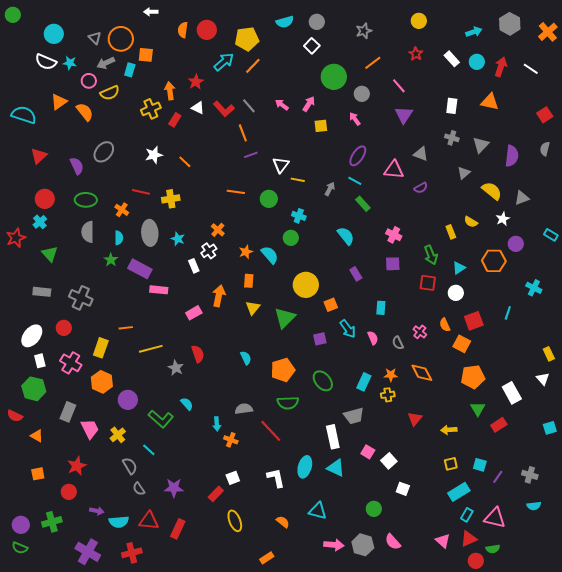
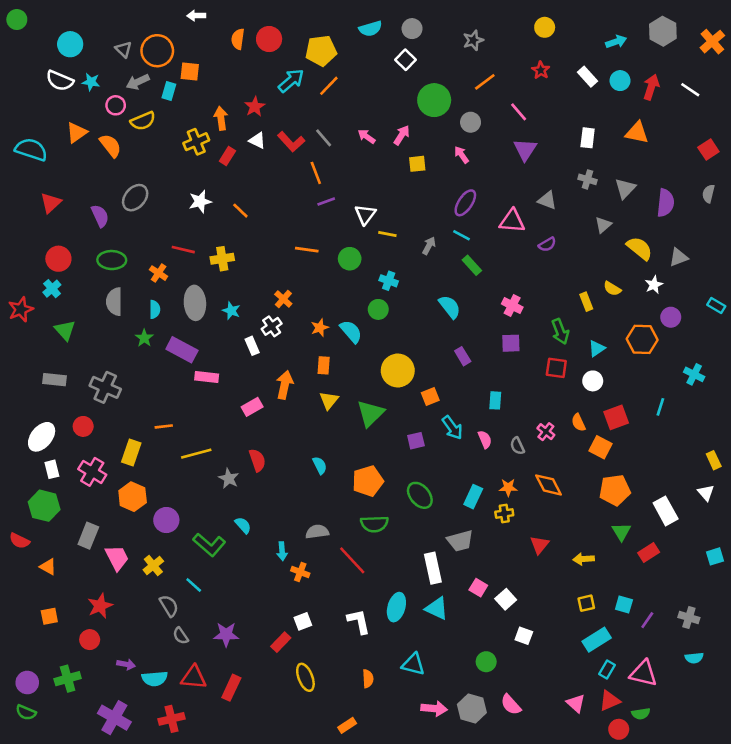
orange semicircle: (283, 522) -> (368, 679), turned 48

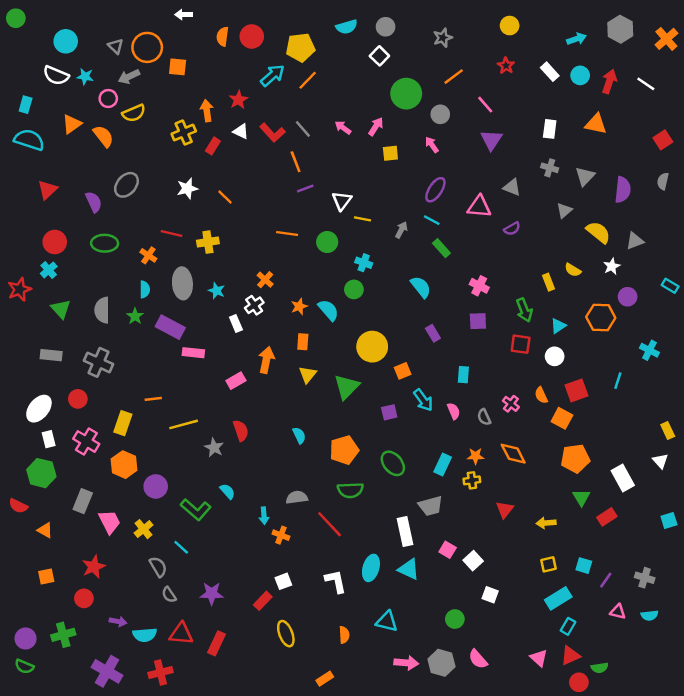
cyan rectangle: (169, 91) -> (26, 105), moved
gray semicircle: (114, 302) -> (102, 310), moved
pink triangle: (643, 673) -> (618, 612), moved, size x0.6

